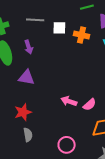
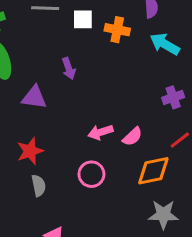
purple arrow: (29, 47) -> (69, 68), moved
pink arrow: (69, 101) -> (101, 132), turned -35
pink circle: (67, 145) -> (91, 174), moved

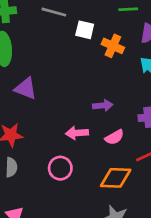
purple arrow: (69, 68) -> (103, 105), moved, turned -90
pink semicircle: (132, 137) -> (114, 137), moved

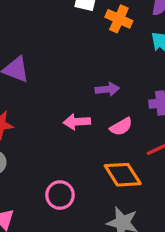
pink circle: (60, 168) -> (60, 195), moved
orange diamond: (116, 178) -> (123, 175), turned 56

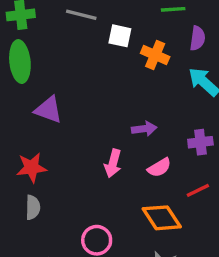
pink arrow: (77, 122) -> (113, 163), turned -70

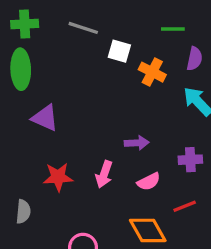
red star: (31, 168) -> (58, 177), moved

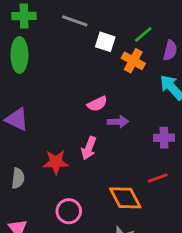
green line: (173, 29) -> (143, 34), moved, turned -42
purple triangle: (45, 118) -> (17, 119), moved
red star: (58, 177) -> (56, 162), moved
pink semicircle: (149, 182) -> (97, 104), moved

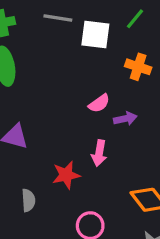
white square: (105, 42) -> (95, 34), size x1.4
orange cross: (133, 61) -> (138, 67), moved

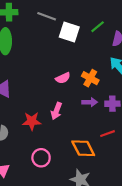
orange cross: (138, 67) -> (90, 78), moved
purple arrow: (125, 119) -> (90, 102), moved

